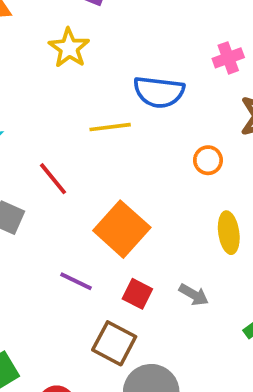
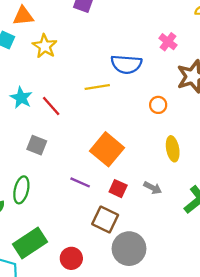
yellow star: (69, 48) -> (45, 46), moved
pink cross: (228, 58) -> (168, 42), turned -30
red line: (53, 179) -> (51, 106), moved

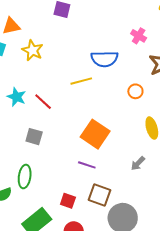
purple line: (80, 182) -> (87, 165), moved
gray arrow: (153, 188) -> (138, 163), turned 112
red square: (118, 189) -> (68, 201), moved

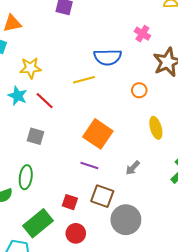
yellow star: (32, 50) -> (31, 68), moved, turned -30
gray arrow: (138, 163) -> (133, 168), moved

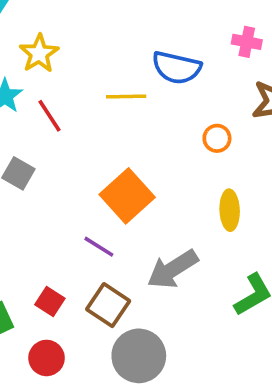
pink cross: (142, 34) -> (247, 42), turned -35
yellow star: (31, 68) -> (39, 53), turned 30
gray arrow: (133, 168) -> (173, 269), size x1.8

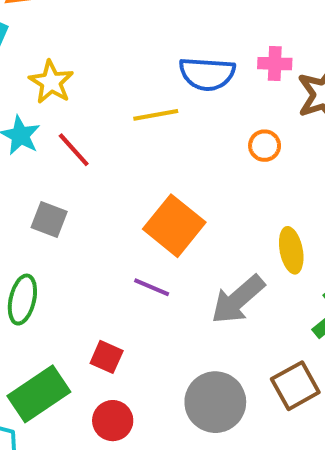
pink cross: (247, 42) -> (275, 64), moved
yellow ellipse: (230, 210) -> (291, 250), moved
brown square: (108, 305) -> (295, 386), moved, turned 36

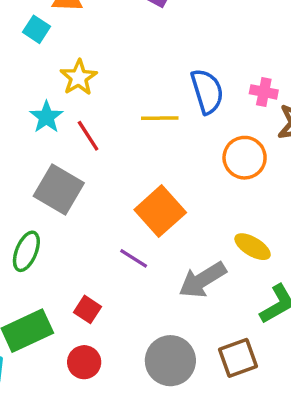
blue semicircle: (207, 74) -> (207, 91), turned -120
orange circle: (265, 146) -> (245, 158), size x1.6
gray square: (49, 220) -> (59, 189), size x1.6
yellow ellipse: (291, 250) -> (253, 247), turned -57

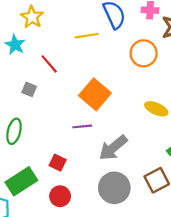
red line: (88, 136) -> (49, 64), moved
gray square: (59, 189) -> (29, 89), size x0.5
purple line: (134, 258) -> (82, 126), turned -30
gray arrow: (202, 280) -> (113, 148), moved

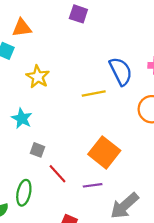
cyan star: (15, 45) -> (22, 118), moved
red line: (49, 64) -> (57, 174), moved

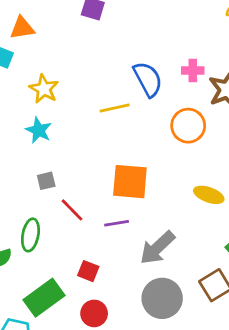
cyan star: (22, 118) -> (39, 130), moved
gray square: (38, 150) -> (46, 181), turned -32
orange square: (104, 152) -> (130, 182), turned -32

